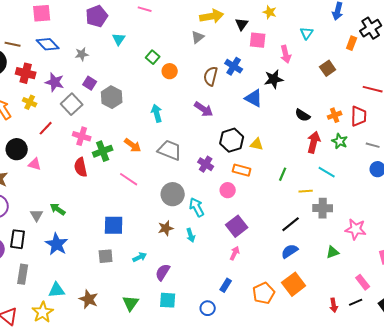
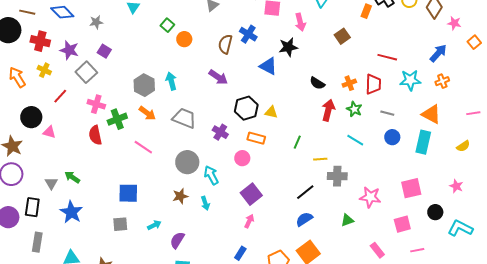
gray hexagon: (112, 97) -> (144, 85), moved
cyan line: (327, 172) -> (355, 140), moved

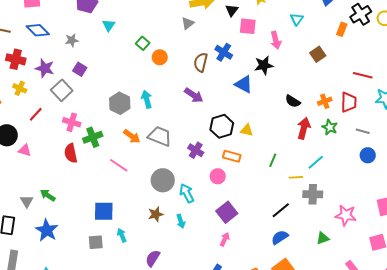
orange arrow: (147, 113) -> (132, 136), moved
cyan line: (355, 140) -> (316, 162), moved, turned -72
cyan arrow: (154, 225) -> (122, 235), moved, turned -88

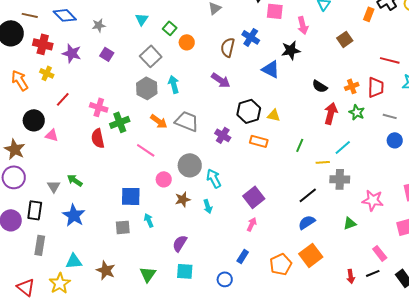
cyan triangle: (109, 25) -> (142, 19), moved
gray square: (62, 90) -> (151, 56), moved
pink circle: (218, 176) -> (164, 179), moved

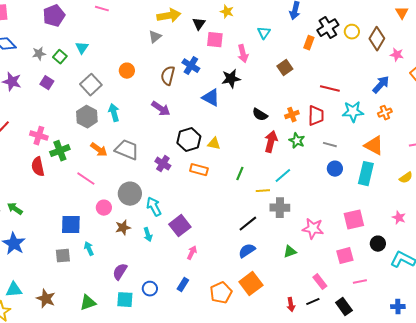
green square: (170, 28) -> (60, 57), moved
purple square: (254, 197) -> (180, 226), moved
green triangle: (148, 274) -> (88, 303), turned 36
blue circle: (225, 279) -> (150, 289), moved

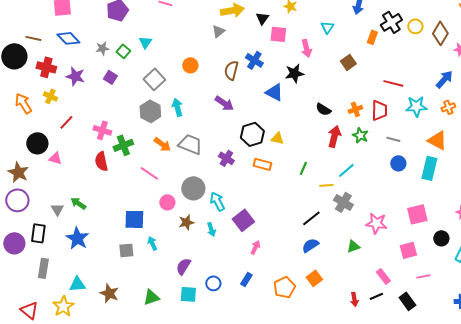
gray cross: (280, 208) -> (343, 202), turned 30
orange square: (251, 284) -> (314, 278), size x0.7

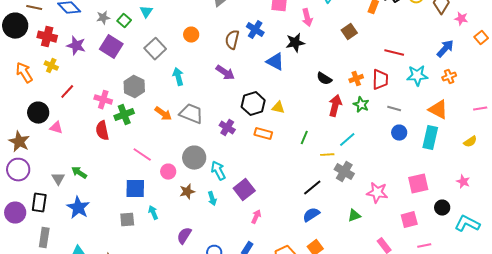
purple square: (110, 77) -> (111, 47), size x1.6
gray hexagon: (150, 111) -> (134, 87), moved
pink line: (149, 173) -> (142, 155), moved

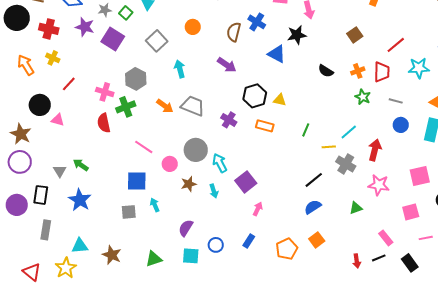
brown square: (349, 32) -> (355, 35), moved
purple star: (76, 46) -> (85, 27), moved
red line: (394, 53) -> (396, 45), turned -54
red arrow: (335, 106) -> (375, 150), moved

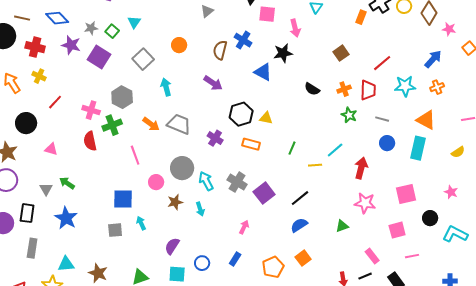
pink triangle: (58, 120) -> (51, 149), moved
pink line: (144, 147) -> (135, 155), moved, turned 36
gray cross: (346, 164) -> (237, 182), moved
purple square: (246, 182) -> (264, 193), moved

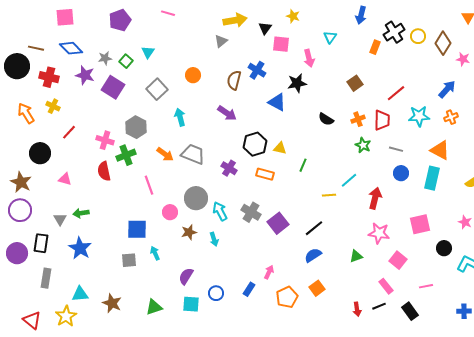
green line: (292, 148) -> (303, 165), moved
green arrow: (67, 183) -> (81, 213), turned -42
pink arrow: (244, 227) -> (269, 272), moved
pink square: (397, 230) -> (398, 260), moved, turned -36

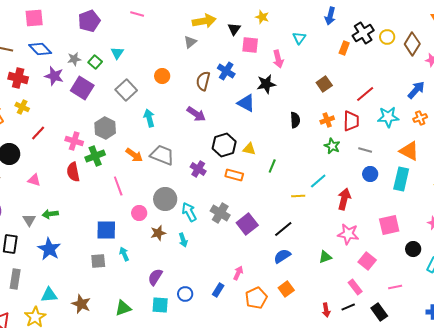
black semicircle: (326, 119) -> (295, 120), turned -126

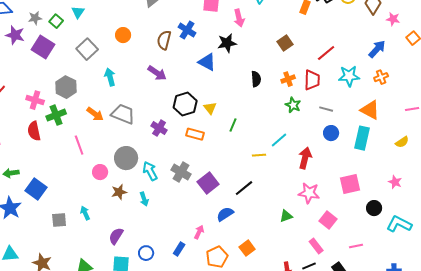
yellow triangle: (249, 149) -> (210, 108), turned 40
blue square: (106, 230) -> (36, 189), moved, turned 35
blue semicircle: (282, 256) -> (225, 214), moved

